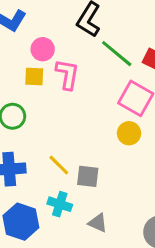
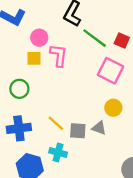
yellow circle: (129, 133) -> (113, 108), moved
gray triangle: (98, 223) -> (99, 128), moved

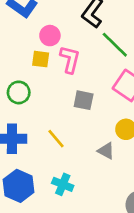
gray square: (78, 131) -> (84, 100), moved
cyan cross: (58, 152) -> (63, 184), moved

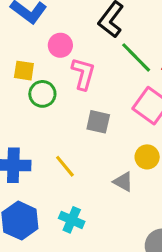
yellow square: (41, 59) -> (24, 71), moved
green circle: (19, 92) -> (42, 94), moved

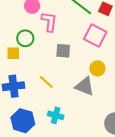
yellow square: (24, 71) -> (13, 53), moved
gray triangle: (123, 182) -> (85, 86), size x1.5

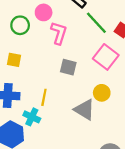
green circle: (25, 38) -> (20, 25), moved
yellow line: (46, 82) -> (44, 97), turned 49
cyan cross: (56, 115) -> (32, 117), moved

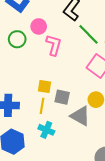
yellow square: (14, 60) -> (44, 87), moved
gray square: (68, 67) -> (62, 97), moved
cyan cross: (32, 117) -> (46, 130), moved

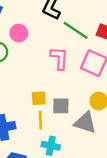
pink L-shape: (54, 45) -> (59, 58), moved

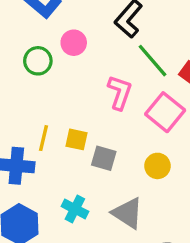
yellow line: (40, 120) -> (43, 138), moved
gray triangle: (85, 123) -> (127, 213), moved

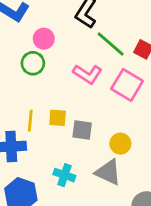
green circle: (38, 61) -> (33, 63), moved
pink L-shape: (120, 92) -> (87, 74), turned 112
yellow circle: (157, 166) -> (120, 144), moved

